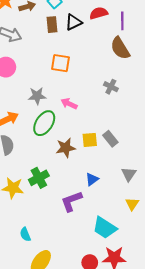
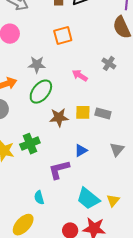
orange square: (60, 63) -> (63, 36), turned -30
pink arrow: (69, 104) -> (80, 75), moved
gray rectangle: (110, 139) -> (103, 113), turned -42
yellow triangle: (132, 204) -> (113, 200), moved
cyan semicircle: (25, 234) -> (39, 198), moved

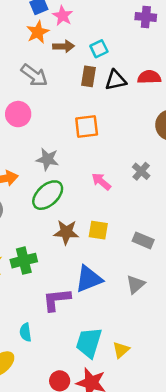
gray rectangle: (103, 113) -> (143, 240), moved
blue triangle: (81, 150) -> (89, 279), size x1.6
cyan trapezoid: (88, 198) -> (89, 343), turned 60

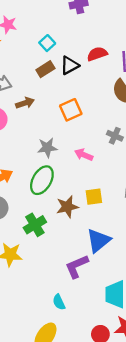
brown arrow: (64, 46) -> (25, 103), moved
brown rectangle: (88, 76) -> (45, 69), turned 66
orange square: (87, 126) -> (71, 110), moved
gray star: (47, 159) -> (47, 148), moved
green cross: (24, 261) -> (35, 225), moved

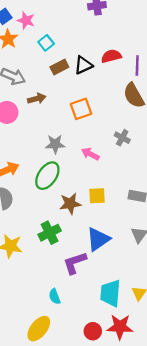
cyan square: (47, 43) -> (46, 43), moved
green cross: (35, 225) -> (50, 233), moved

